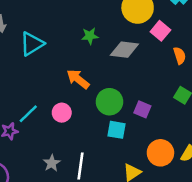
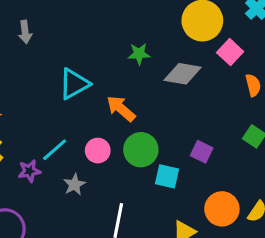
cyan triangle: (32, 44) -> (74, 84), moved
green circle: (109, 102) -> (141, 150), moved
gray star: (52, 163) -> (74, 185), moved

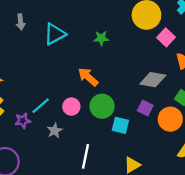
gray diamond: (183, 74) -> (153, 80), moved
cyan triangle: (74, 84) -> (55, 34), moved
orange circle: (222, 209) -> (170, 119), moved

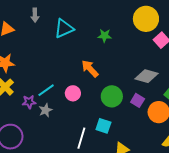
green circle: (102, 106) -> (112, 96), moved
cyan square: (120, 125) -> (103, 126), moved
gray star: (55, 131) -> (45, 110), moved

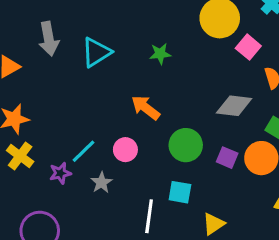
gray arrow: (35, 15) -> (49, 39), size x1.5
purple square: (138, 100) -> (227, 158), moved
gray star: (45, 110) -> (101, 183), moved

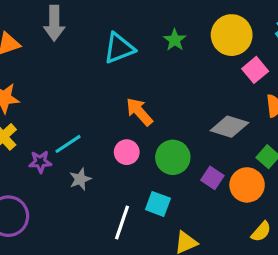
cyan triangle: (96, 52) -> (119, 48), moved
green star: (160, 54) -> (175, 40), moved, turned 30
pink circle: (125, 150) -> (127, 152), moved

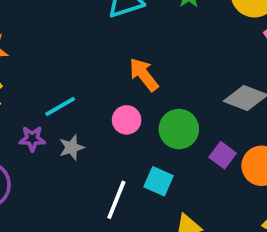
purple star: (40, 162) -> (32, 139), moved

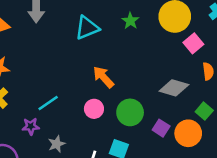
gray star: (72, 147) -> (57, 144), moved

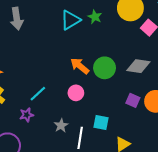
cyan triangle: (87, 28) -> (70, 20), moved
green circle: (130, 112) -> (105, 68), moved
gray star: (57, 144) -> (61, 125), moved

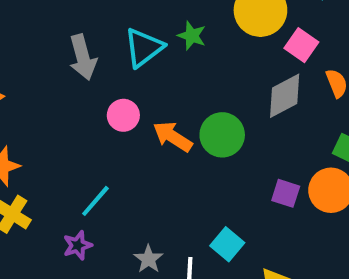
gray arrow: (17, 19) -> (83, 57), moved
gray diamond: (138, 66) -> (285, 96), moved, turned -30
pink circle: (76, 93) -> (123, 115), moved
cyan square: (101, 123) -> (227, 244), turned 35

